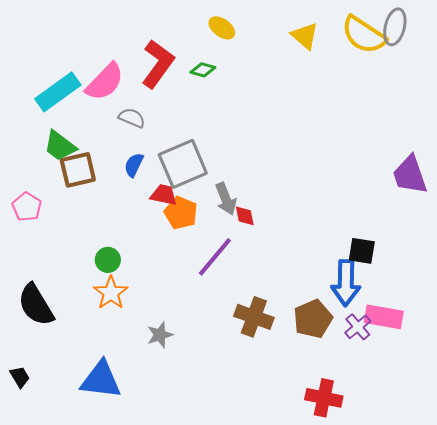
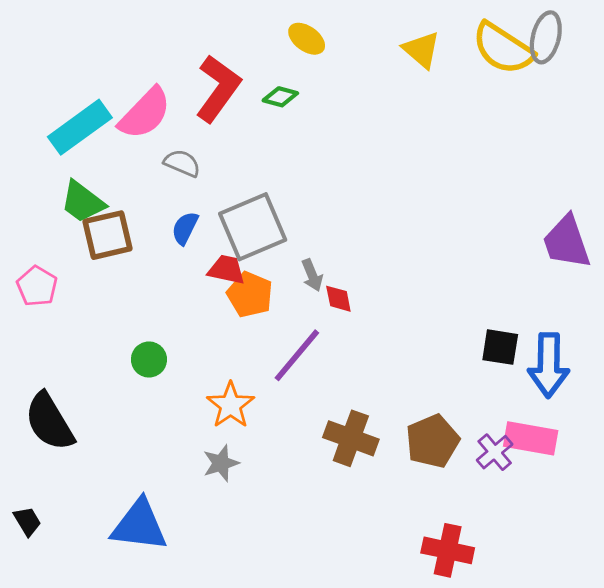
gray arrow: (226, 199) -> (312, 275), size x0.7
blue arrow: (346, 283) -> (549, 365), moved
orange star: (111, 293) -> (231, 405), moved

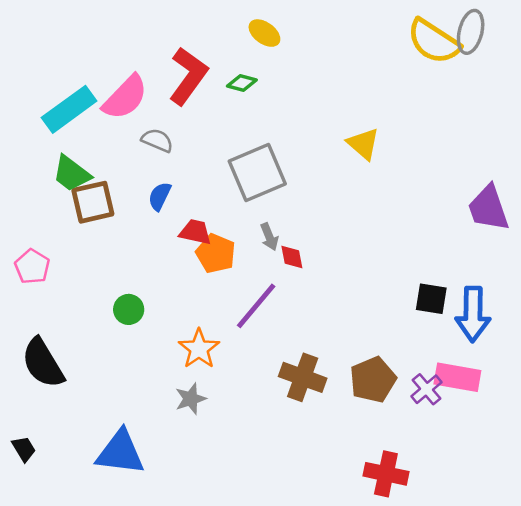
yellow triangle: (421, 50) -> (363, 144), moved
gray square: (253, 227) -> (257, 172), moved
pink pentagon: (37, 286) -> (32, 267), moved

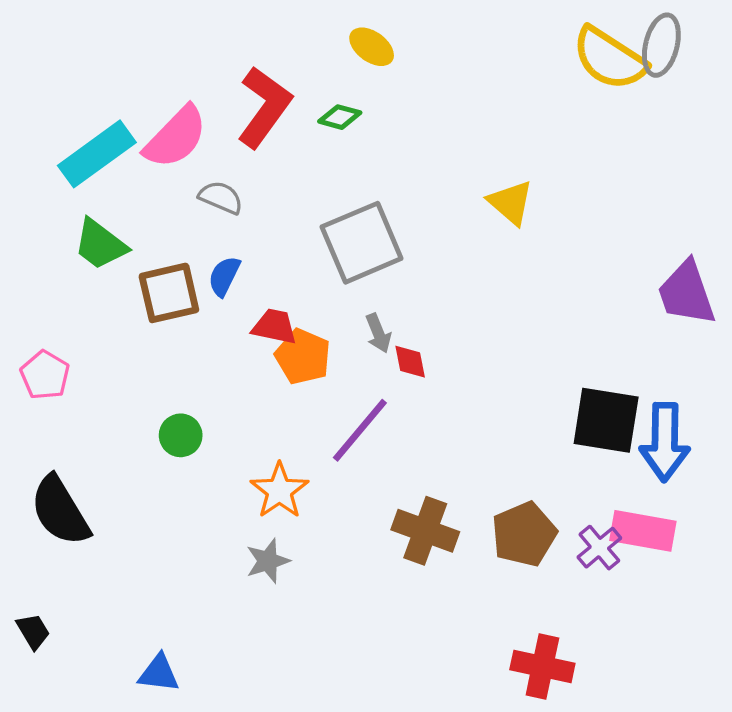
brown square: (93, 202) -> (169, 293), moved
black square: (431, 299) -> (606, 420), size x1.5
blue triangle: (120, 452) -> (159, 673), moved, size x0.6

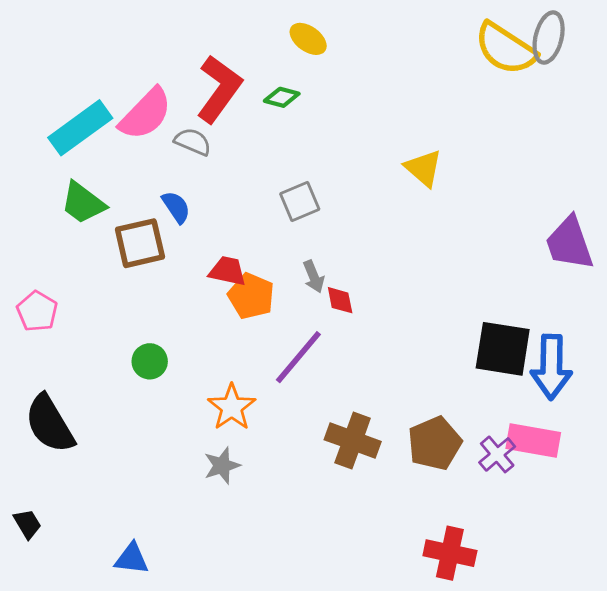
gray semicircle: (221, 197) -> (193, 142), moved
gray square: (362, 243) -> (300, 202), size x0.6
blue semicircle: (224, 276) -> (176, 207), moved, turned 120

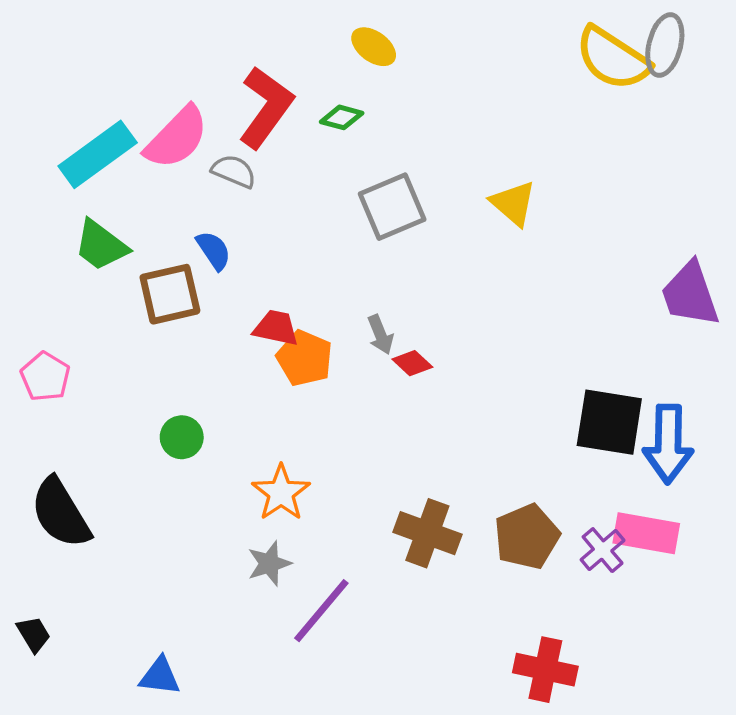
gray square: (300, 202) -> (392, 207), moved, size x1.4
red diamond: (340, 300) -> (412, 363), turned -36
purple line: (298, 357) -> (321, 611), moved

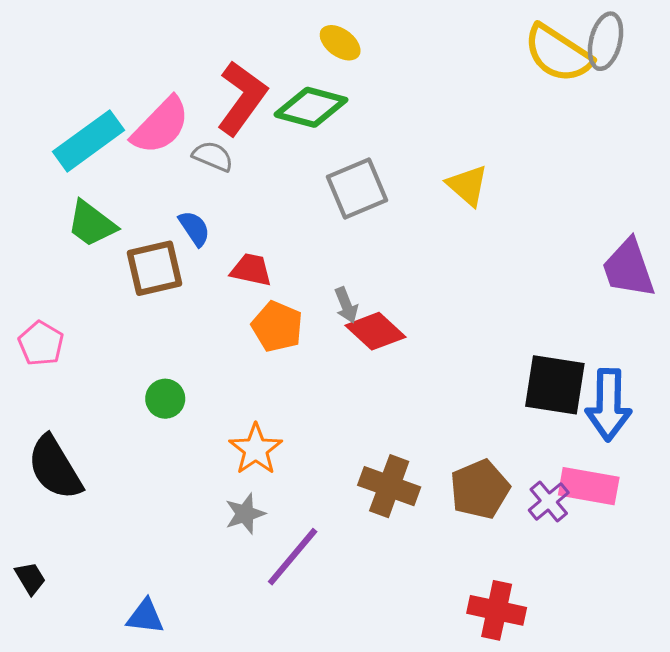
green diamond: (342, 117) -> (311, 107), size x1.8
red trapezoid: (276, 328) -> (251, 270), moved
red diamond: (412, 363) -> (375, 331), size x1.6

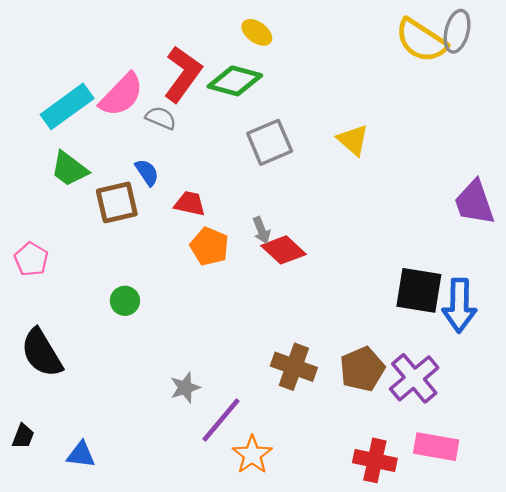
orange star: (256, 449) -> (252, 455), moved
pink rectangle: (589, 486) -> (436, 447), moved
purple cross: (549, 501) -> (414, 378), size x1.6
black trapezoid: (30, 578) -> (23, 436), turned 52
blue triangle: (145, 617) -> (81, 455), moved

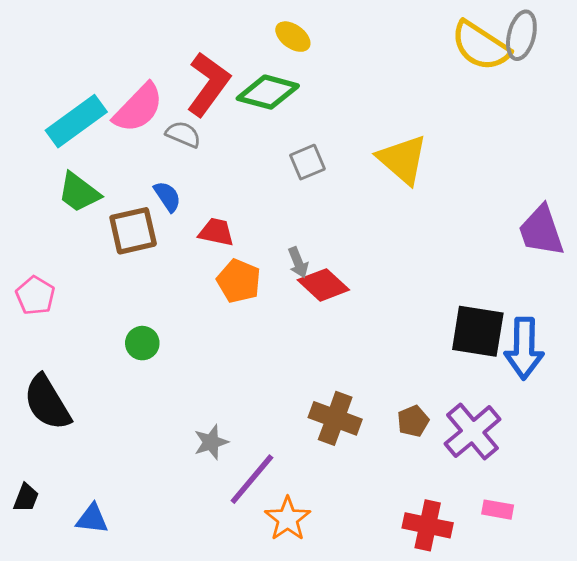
yellow triangle: (353, 140) -> (403, 159), size x1.4
gray square: (270, 142) -> (307, 162), size x0.7
brown pentagon: (362, 369) -> (413, 421), size x0.6
pink rectangle: (436, 447) -> (498, 510), size x0.6

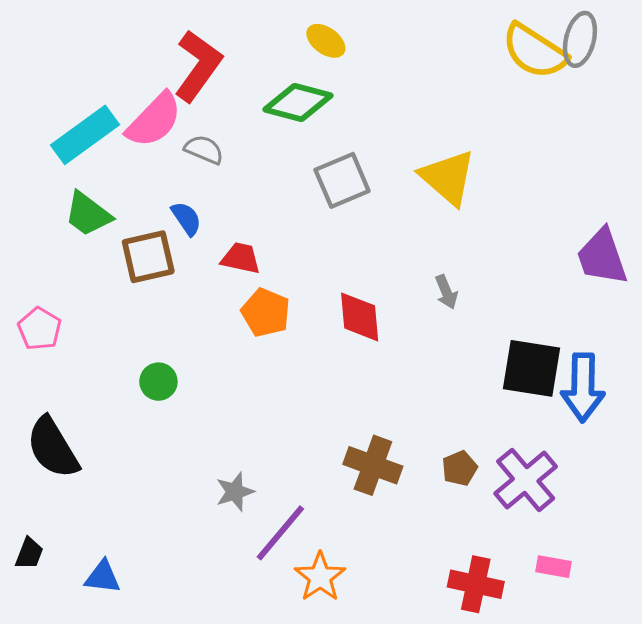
red L-shape: (208, 84) -> (198, 66), moved
gray square: (307, 162) -> (342, 180), size x1.4
gray arrow: (298, 262) -> (446, 292), moved
red diamond: (323, 285) -> (360, 317), turned 42

